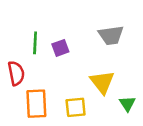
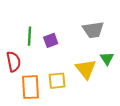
green triangle: (127, 104) -> (107, 58), moved
yellow square: (76, 107) -> (57, 81), moved

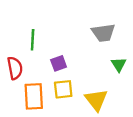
purple square: (51, 40) -> (59, 63), moved
yellow triangle: (86, 69) -> (96, 100), moved

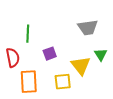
yellow square: (63, 89) -> (63, 82), moved
yellow triangle: (96, 100) -> (81, 66), moved

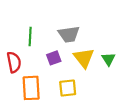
gray trapezoid: (88, 28) -> (69, 34), moved
yellow triangle: (81, 66) -> (84, 58), moved

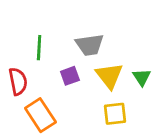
orange rectangle: (31, 88) -> (40, 115), turned -30
yellow square: (68, 88) -> (115, 114), moved

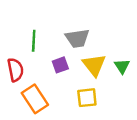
yellow square: (115, 114) -> (87, 98), moved

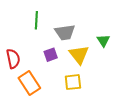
green line: (34, 41) -> (36, 20), moved
green triangle: (122, 66) -> (103, 40), moved

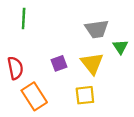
green line: (36, 20) -> (24, 18), moved
gray trapezoid: (65, 32) -> (97, 29), moved

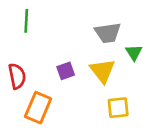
yellow square: (85, 95) -> (118, 108), moved
orange rectangle: (34, 96) -> (38, 108), turned 56

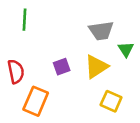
yellow triangle: (102, 71) -> (96, 67), turned 35
yellow square: (118, 108) -> (111, 101), turned 30

